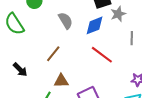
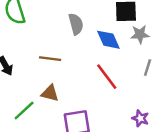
blue diamond: (95, 25) -> (108, 40), turned 70
brown line: (53, 54) -> (50, 59), turned 42

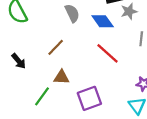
brown line: (50, 59) -> (56, 47), turned -42

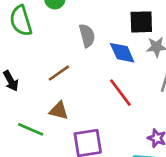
green line: (42, 96) -> (31, 129), turned 66

